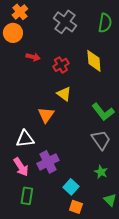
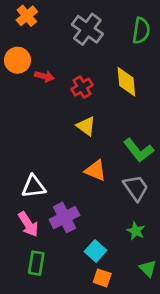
orange circle: (13, 33) -> (17, 60), moved
orange triangle: (46, 115) -> (95, 170), moved, turned -42

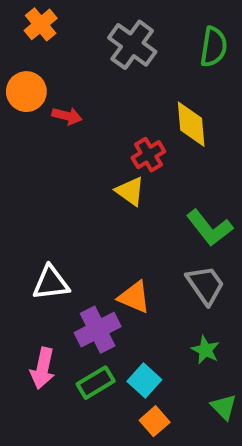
red cross: (82, 87) -> (148, 155), moved
orange triangle: (95, 170) -> (134, 297), moved
pink arrow: (28, 224) -> (43, 368), moved, turned 45
green rectangle: (36, 263) -> (96, 383), moved, turned 50
orange square: (102, 278) -> (155, 421), turned 30

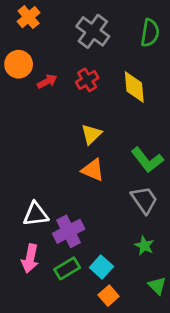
red arrow: (67, 116) -> (47, 81), turned -42
red cross: (148, 155) -> (87, 80), moved
yellow triangle: (130, 191) -> (91, 134), turned 40
white triangle: (51, 283) -> (36, 214), moved
orange triangle: (134, 297) -> (93, 170), moved

